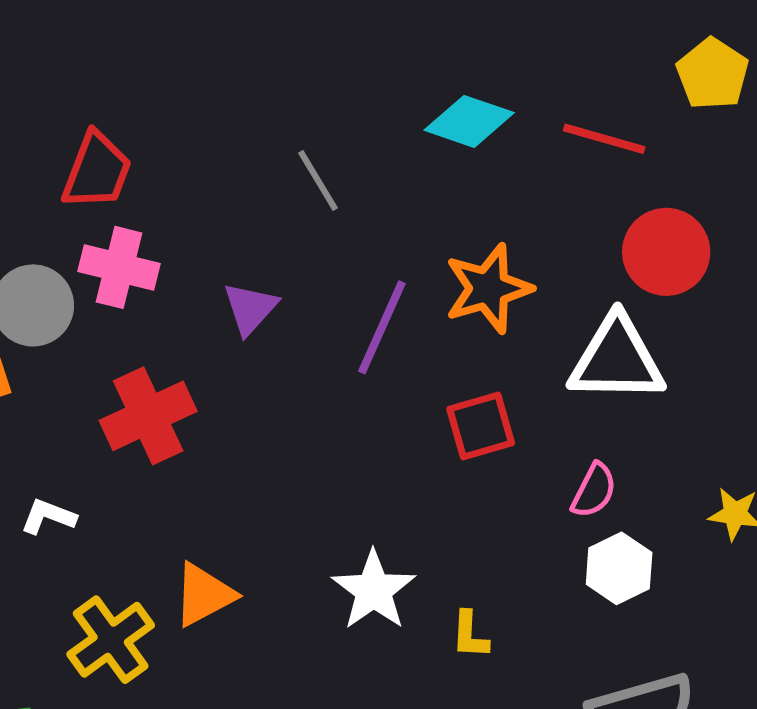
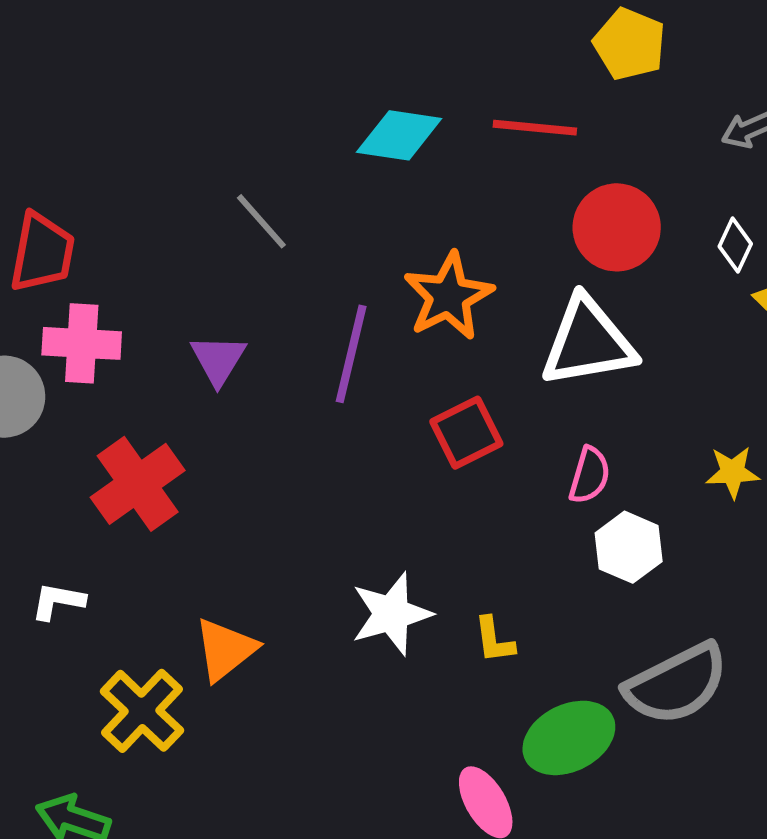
white star: (374, 590) -> (391, 614), turned 30

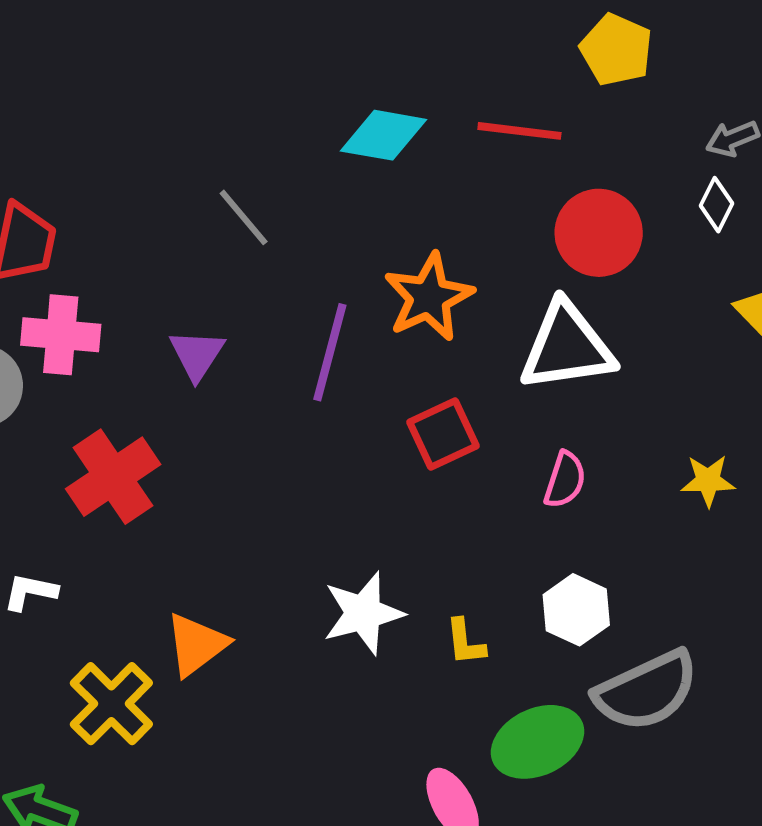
white diamond: (735, 245) -> (717, 205), moved
white hexagon: (629, 547) -> (576, 610), moved

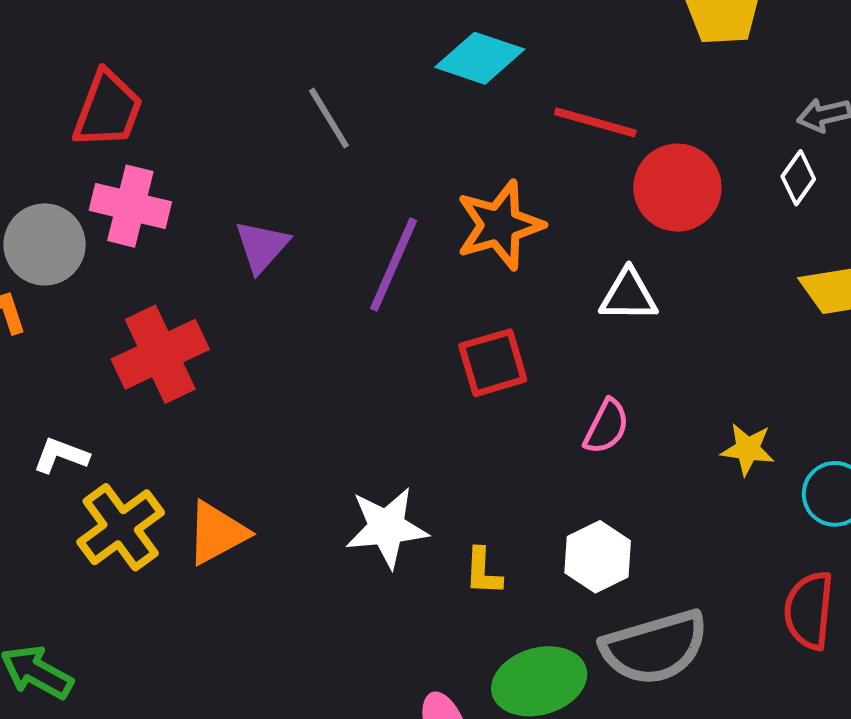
red line: (519, 131) -> (595, 122), moved
white triangle: (567, 347) -> (629, 295), size x0.6
yellow cross: (111, 704) -> (121, 527), moved

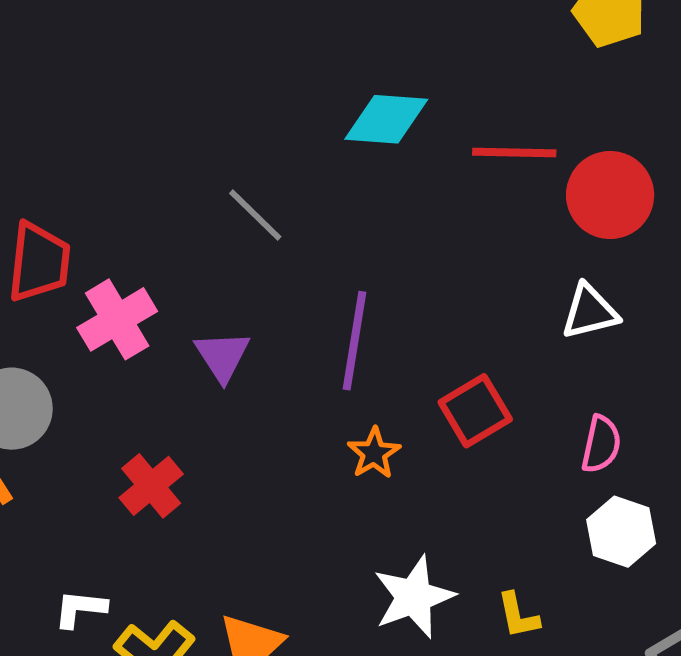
pink cross: (130, 206) -> (117, 319), moved, turned -30
orange star: (500, 225) -> (374, 453), moved, size x0.6
red cross: (160, 354) -> (151, 486), size x0.7
white hexagon: (598, 557) -> (621, 532), moved

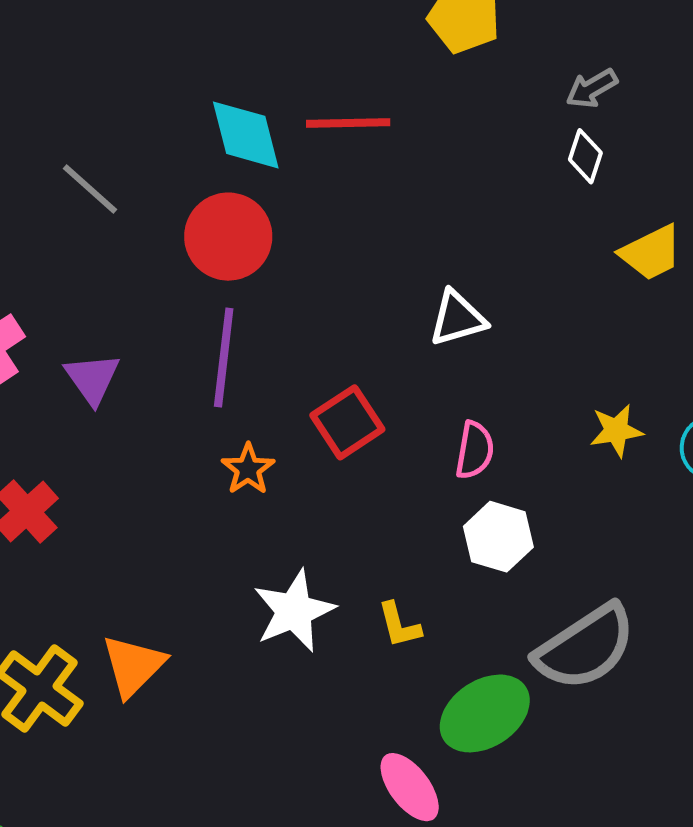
cyan diamond: (386, 119) -> (246, 135), turned 74
red line: (514, 152) -> (348, 123), moved
red circle: (610, 195) -> (228, 237), moved
gray line: (255, 215) -> (90, 189), moved

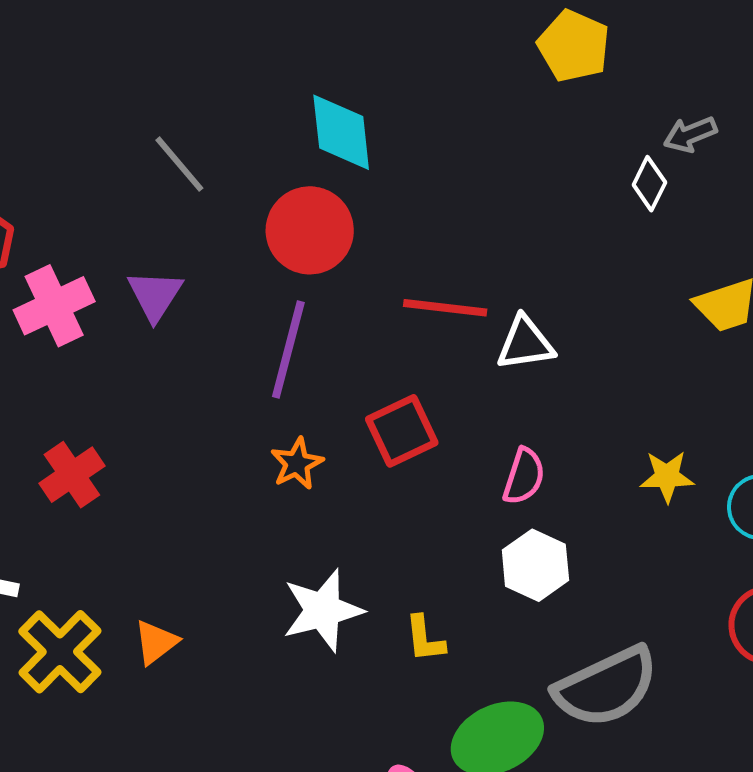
red line: (348, 123) -> (445, 308), moved
white diamond: (585, 156) -> (649, 184), moved
purple triangle: (92, 379) -> (155, 295), moved
orange triangle: (133, 666) -> (156, 642), size x0.7

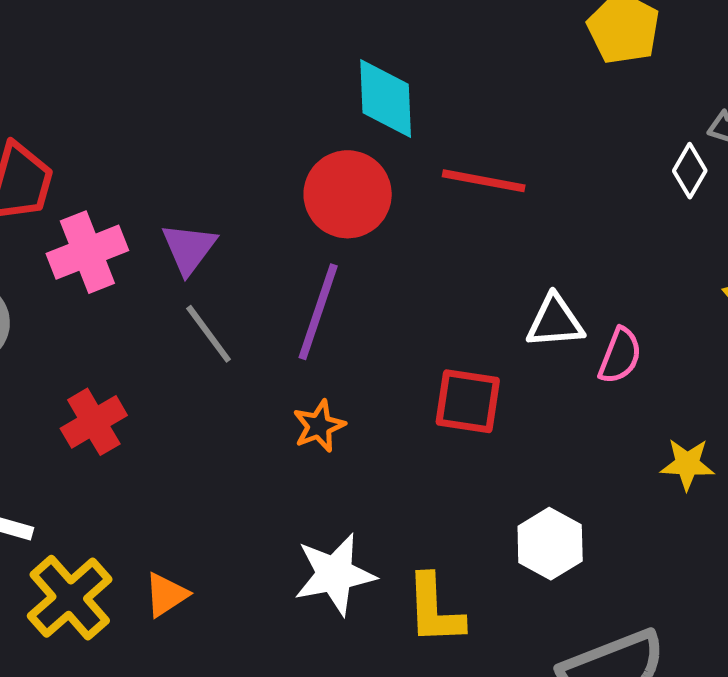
gray line: (179, 164) -> (209, 334), moved
red line: (445, 308) -> (484, 181), moved
red square: (402, 431) -> (468, 401), moved, turned 30
pink semicircle: (524, 476) -> (620, 356), moved
yellow L-shape: (425, 639) -> (435, 610), size x1.5

